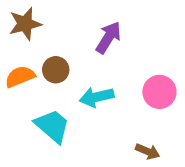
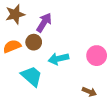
purple arrow: (108, 37) -> (44, 23), moved

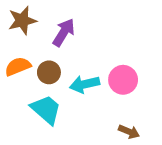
brown circle: (34, 42) -> (49, 72), moved
pink circle: (97, 56) -> (123, 80), moved

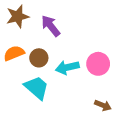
purple arrow: (64, 32) -> (51, 26), turned -70

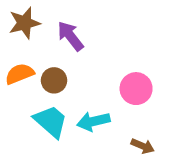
cyan arrow: (67, 67) -> (93, 121), moved

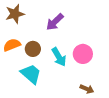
purple arrow: (70, 36) -> (55, 22), moved, turned -96
cyan arrow: (93, 121) -> (59, 57), moved, turned -108

